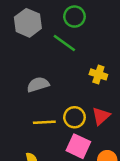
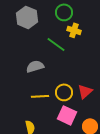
green line: (64, 43) -> (56, 44), moved
yellow cross: (98, 74) -> (74, 30), moved

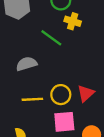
pink square: (67, 115) -> (64, 122), turned -30

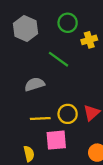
yellow cross: (73, 21) -> (89, 40), moved, turned -35
pink square: (64, 122) -> (56, 140), moved

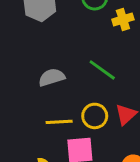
green line: (58, 59) -> (102, 70), moved

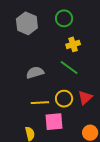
yellow cross: (123, 19) -> (73, 44), moved

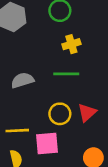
green line: (69, 68) -> (66, 74), turned -36
yellow line: (40, 103) -> (17, 131), moved

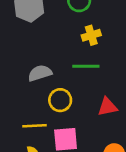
red triangle: (87, 113) -> (107, 107), turned 30
yellow circle: (60, 114) -> (60, 100), moved

